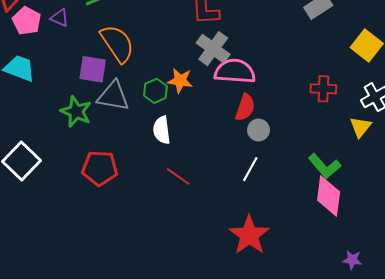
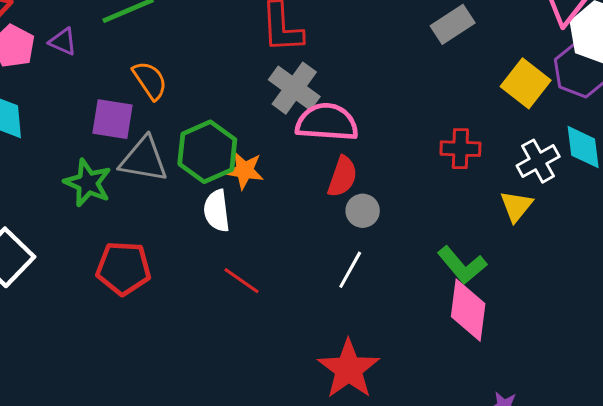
orange semicircle: (117, 44) -> (150, 80), size x0.7
orange star: (180, 81) -> (245, 170), moved
green hexagon: (155, 91) -> (207, 152), size x1.6

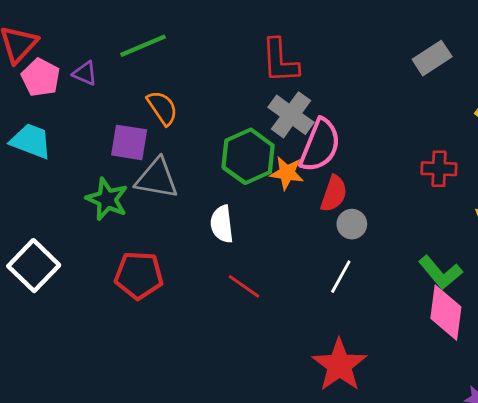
pink semicircle: (327, 122) -> (320, 145), turned 108
green hexagon: (207, 152) -> (248, 156), moved
orange star: (245, 170) -> (287, 173), moved

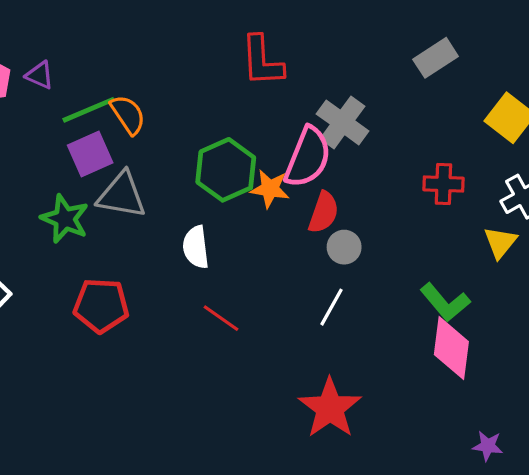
green line: (143, 46) -> (89, 110), moved
gray cross: (291, 115) -> (343, 122), moved
purple square: (129, 142) -> (90, 154), turned -33

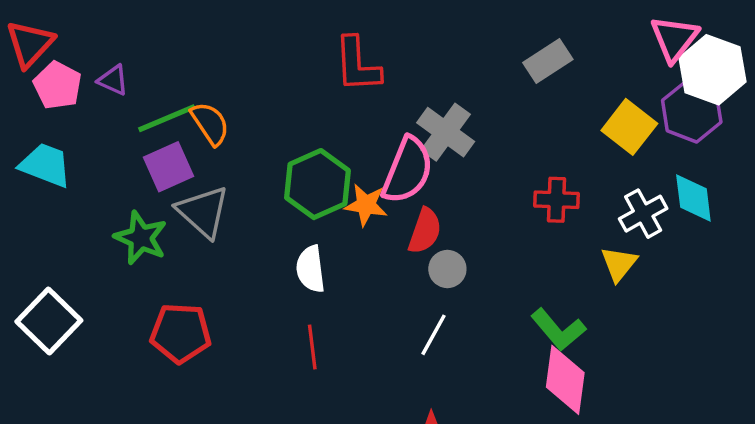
gray triangle: (122, 195) -> (203, 212), turned 32
white semicircle: (196, 247) -> (311, 269), moved
red line: (221, 318) -> (312, 347), turned 48

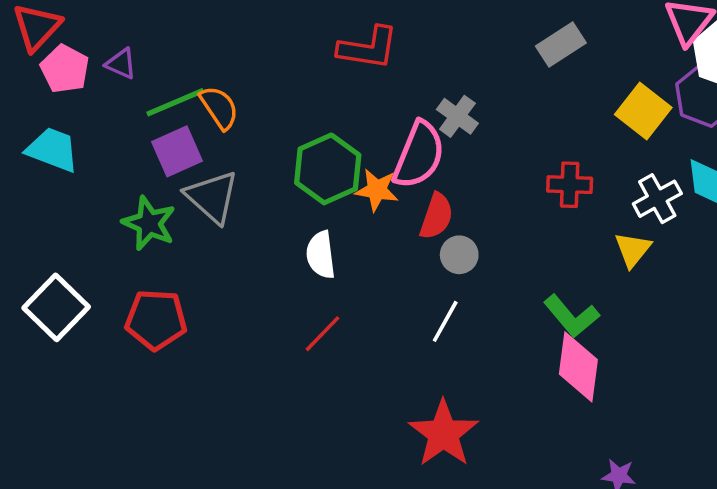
red L-shape: (357, 65) -> (368, 48), turned -78
gray cross: (446, 132) -> (457, 116), size x0.7
red pentagon: (181, 333) -> (156, 320), moved
red line: (312, 347) -> (322, 334), turned 51

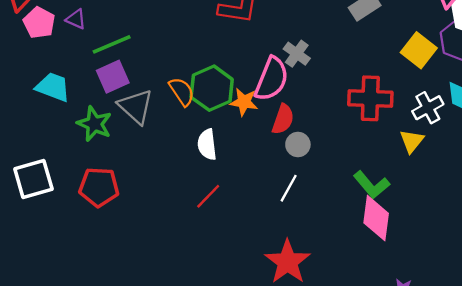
orange semicircle: (219, 108) -> (182, 92), moved
cyan trapezoid: (53, 150) -> (53, 87), moved
red cross: (570, 185) -> (370, 98), size x1.5
white square: (56, 307) -> (33, 179), turned 30

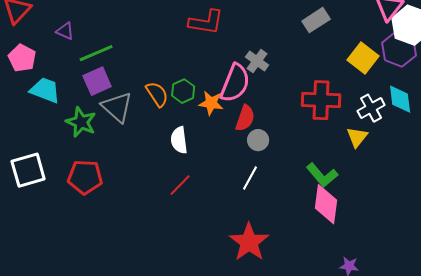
pink pentagon: (39, 23) -> (22, 58), moved
green hexagon: (212, 88) -> (183, 91), size x0.6

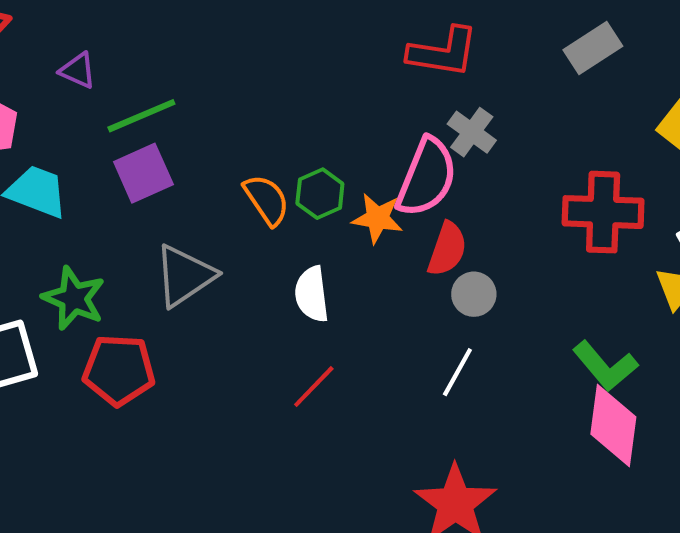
red L-shape: (206, 22) -> (443, 52), moved
gray triangle: (117, 107) -> (185, 276), moved, turned 44
green star: (81, 122) -> (74, 298), moved

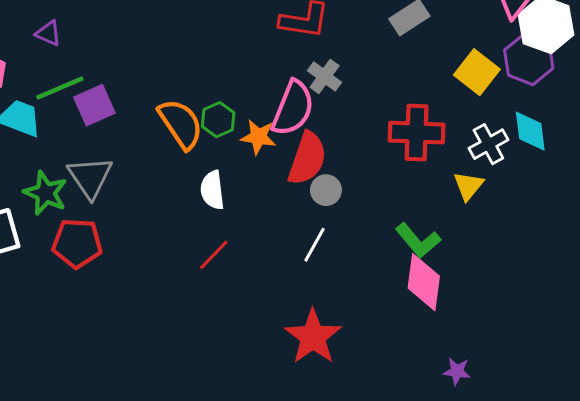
green line: (141, 116) -> (60, 88), moved
orange semicircle: (267, 200) -> (181, 124), size x1.4
red semicircle: (447, 249) -> (307, 158), size x1.4
gray triangle: (185, 276) -> (90, 177), moved, turned -30

